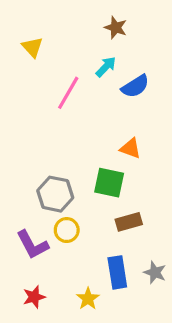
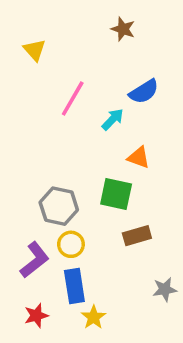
cyan arrow: (106, 67) -> (113, 119), moved
purple L-shape: (32, 245) -> (35, 260), turned -100
blue rectangle: (117, 272) -> (74, 286), moved
gray star: (155, 272) -> (165, 289), turned -30

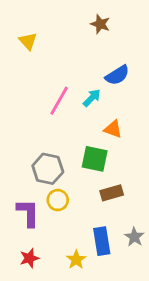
pink line: (73, 99) -> (59, 101), moved
purple L-shape: (35, 260) -> (28, 213), turned -52
blue rectangle: (74, 286) -> (102, 241), moved
gray star: (165, 289) -> (134, 237), turned -30

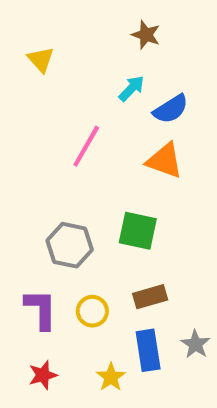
cyan arrow: (92, 98) -> (132, 88), moved
orange triangle: (113, 129) -> (165, 161), moved, size x1.4
brown rectangle: (112, 193) -> (150, 297), moved
yellow circle: (58, 200) -> (92, 311), moved

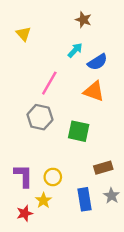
gray hexagon: (70, 245) -> (40, 117), moved
brown rectangle: (150, 297) -> (103, 168), moved
yellow star: (111, 377) -> (43, 200), moved

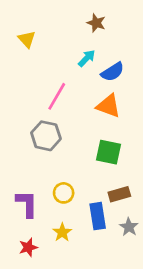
green square: (79, 131) -> (108, 152), moved
yellow circle: (53, 177) -> (64, 193), moved
blue rectangle: (84, 199) -> (98, 216), moved
yellow star: (43, 200) -> (62, 232), moved

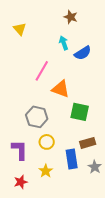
cyan arrow: (87, 58) -> (64, 43), turned -64
orange triangle: (108, 106) -> (61, 89), moved
gray hexagon: (46, 136) -> (37, 117), moved

